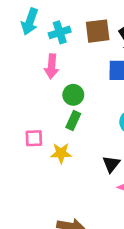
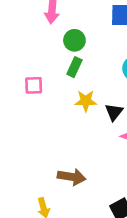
yellow star: (61, 153) -> (86, 101), moved

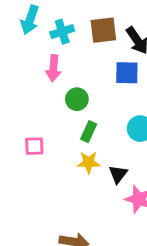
green rectangle: (74, 67) -> (89, 132), moved

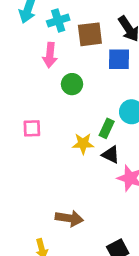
brown square: (103, 30) -> (90, 34), moved
green rectangle: (89, 132) -> (107, 128), moved
black triangle: (118, 174) -> (111, 155), turned -42

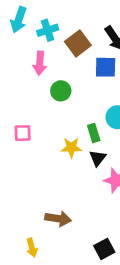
brown square: (90, 34) -> (78, 43), turned -30
green rectangle: (107, 128) -> (94, 133), turned -42
black triangle: (111, 155) -> (98, 158), turned 42

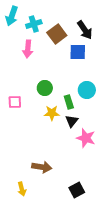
green circle: (61, 91) -> (45, 88), moved

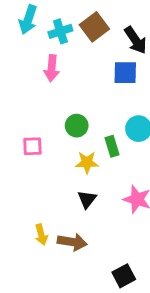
brown square: (57, 34) -> (94, 27), moved
black triangle: (72, 121) -> (87, 199), moved
yellow arrow: (22, 189) -> (41, 235), moved

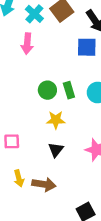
cyan cross: (60, 31) -> (34, 14), turned -30
pink square: (32, 146) -> (12, 141), moved
green rectangle: (112, 146) -> (69, 90), moved

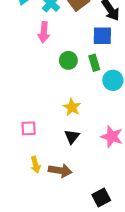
green circle: (47, 90) -> (68, 60), moved
green rectangle: (69, 90) -> (94, 63), moved
yellow star: (56, 120) -> (72, 107), turned 30

